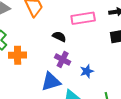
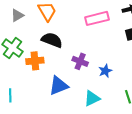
black semicircle: (59, 37) -> (52, 40), moved, size x1.5
blue triangle: (51, 82) -> (58, 86), moved

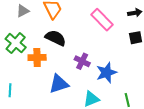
pink rectangle: (97, 18) -> (102, 20), turned 55
blue star: (105, 71) -> (106, 73), size x1.5

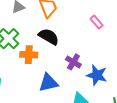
pink rectangle: (102, 20) -> (96, 22), size x0.6
blue star: (106, 73) -> (97, 75), turned 30

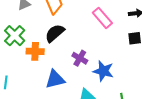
pink rectangle: (96, 22) -> (102, 18), size x1.5
black semicircle: (49, 37) -> (55, 33), turned -70

